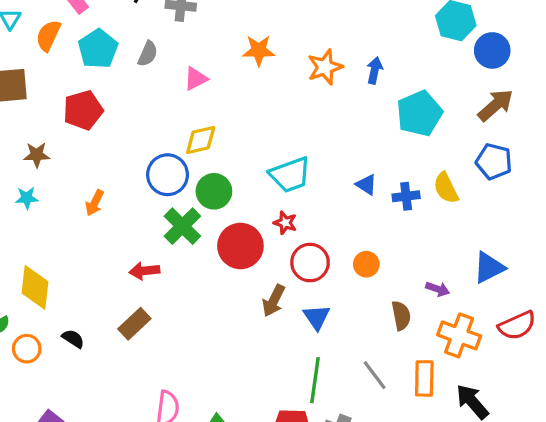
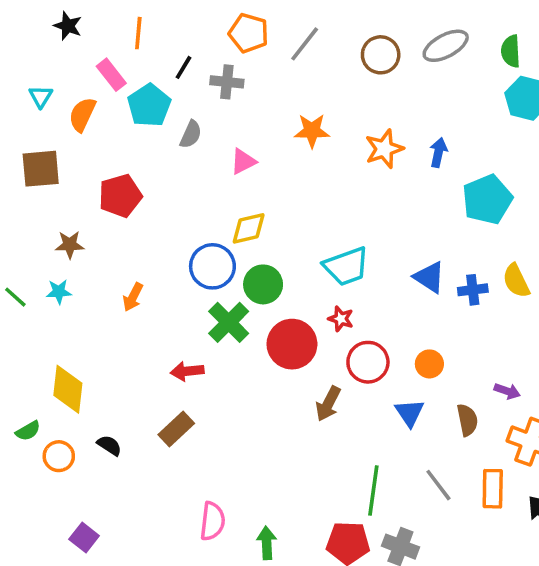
cyan pentagon: (98, 49) -> (149, 105), moved
blue triangle: (366, 185) -> (429, 277), size x1.4
blue triangle: (317, 317) -> (410, 413), moved

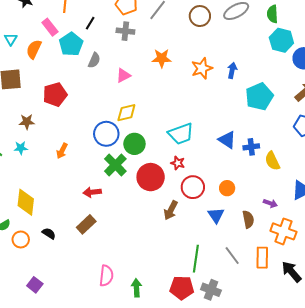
gray cross: (227, 82) -> (125, 31), moved
yellow semicircle: (516, 281) -> (272, 161), moved

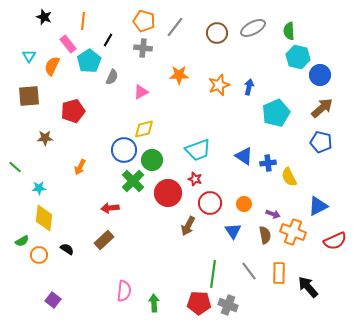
cyan star: (21, 148) -> (39, 188), moved
purple arrow: (270, 203) -> (273, 214), moved
orange cross: (283, 231) -> (293, 232), moved

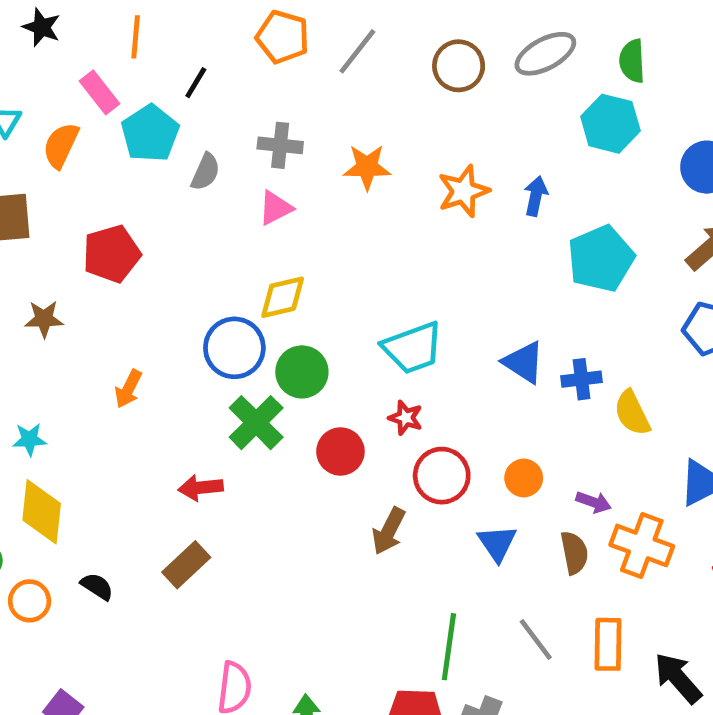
gray cross: (143, 48) -> (280, 145), moved
cyan hexagon: (298, 57) -> (610, 124), moved
red circle: (168, 193) -> (340, 451), size x0.7

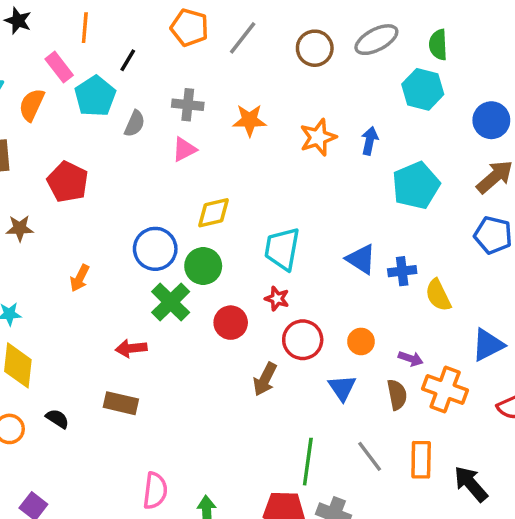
red pentagon: (111, 254) -> (68, 182), turned -30
yellow diamond: (283, 297) -> (213, 213), moved
cyan trapezoid: (413, 348) -> (282, 249), turned 120
brown rectangle: (186, 565) -> (121, 403), turned 56

